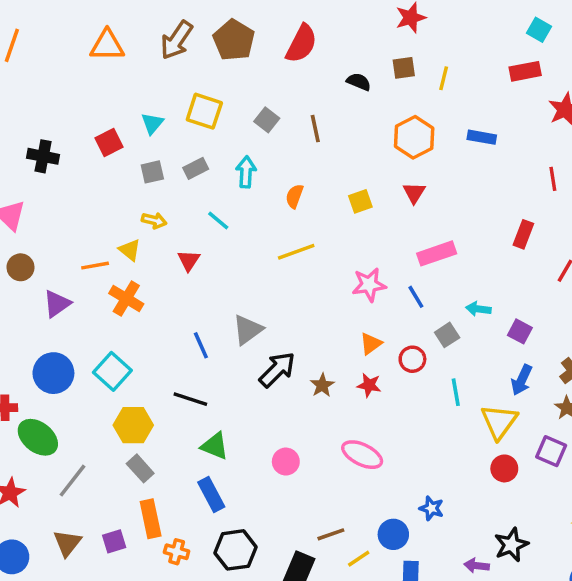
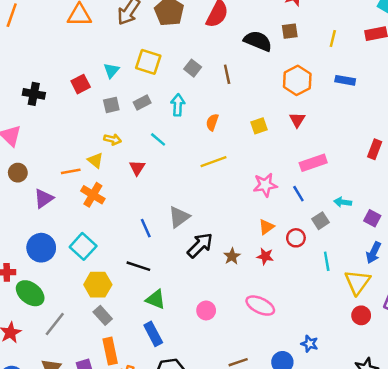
yellow line: (444, 78) -> (333, 39), moved
black semicircle: (359, 82) -> (258, 41), size x1.6

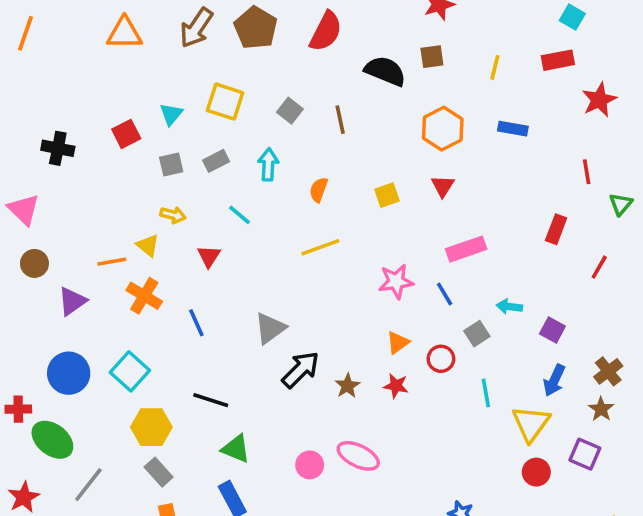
blue line: (146, 228) -> (196, 323), moved
pink ellipse: (260, 306) -> (358, 456), moved

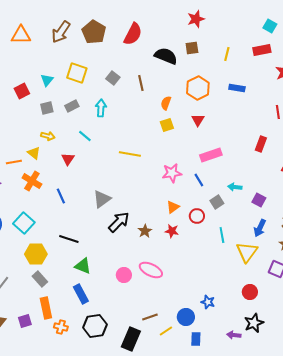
orange semicircle: (319, 190) -> (166, 103), moved
yellow line: (320, 247) -> (130, 154), turned 30
red circle: (536, 472) -> (250, 292), moved

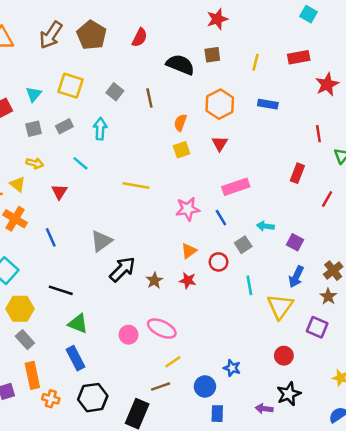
cyan square: (270, 26) -> (309, 14), moved
red semicircle: (133, 34) -> (140, 38), size x0.7
yellow line: (166, 331) -> (173, 362), moved

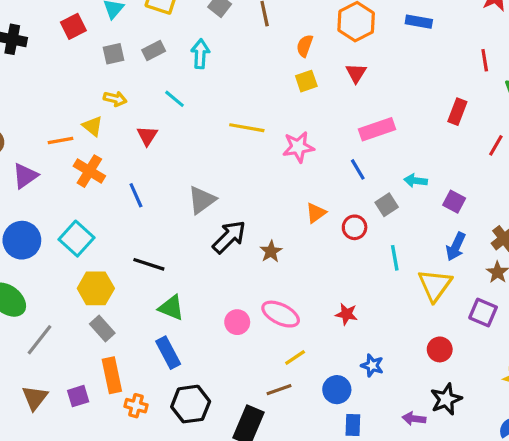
pink star: (188, 209) -> (298, 147), moved
red star: (188, 280) -> (346, 314), moved

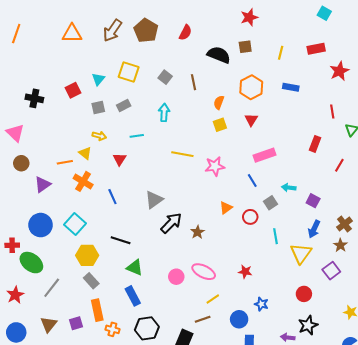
cyan arrow: (200, 54) -> (164, 113), moved
cyan line: (175, 99) -> (137, 136), turned -48
purple square: (483, 312) -> (331, 271), turned 30

